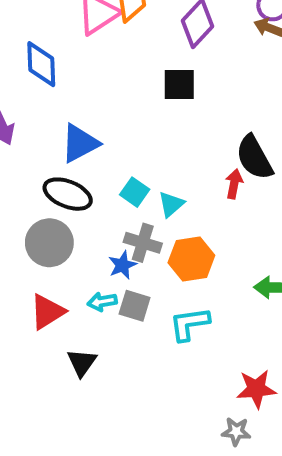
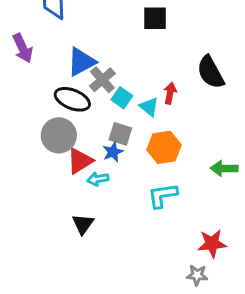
red arrow: (234, 184) -> (170, 93), moved
cyan triangle: (171, 204) -> (149, 107), turned -40
gray cross: (143, 243) -> (102, 80), moved, turned 32
gray square: (135, 306) -> (120, 134), moved
red triangle: (47, 312) -> (80, 161), moved

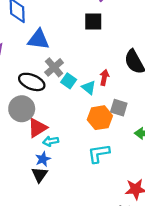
blue triangle: (81, 62) -> (38, 39), moved, turned 35
gray square: (120, 134) -> (119, 108), moved
blue star: (113, 152) -> (43, 159), moved

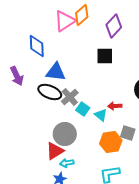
red arrow: (104, 77) -> (115, 106), turned -104
black ellipse: (32, 82) -> (50, 92), moved
gray circle: (22, 109) -> (65, 134), moved

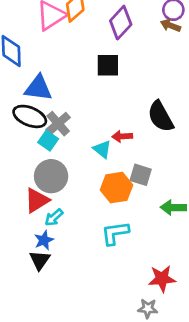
cyan square: (83, 109) -> (48, 141), moved
cyan arrow: (67, 163) -> (54, 217), turned -32

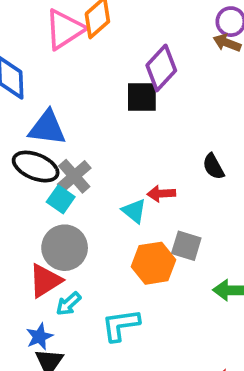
purple diamond: (121, 23) -> (161, 68), moved
black semicircle: (161, 116) -> (213, 167), size x0.6
cyan L-shape: (115, 233) -> (121, 325), moved
blue star: (44, 240) -> (39, 337), moved

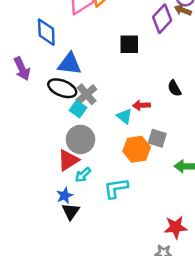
purple diamond: (161, 68) -> (162, 19), moved

